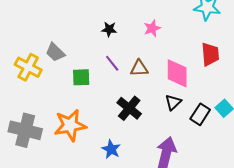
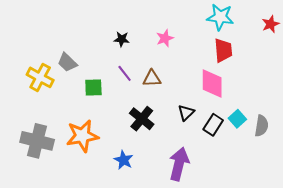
red trapezoid: (210, 54) -> (223, 50), moved
pink diamond: (177, 73) -> (212, 84), moved

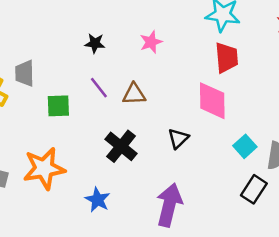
gray trapezoid: (67, 62) -> (25, 73), turned 45
black rectangle: (213, 125) -> (254, 189), moved

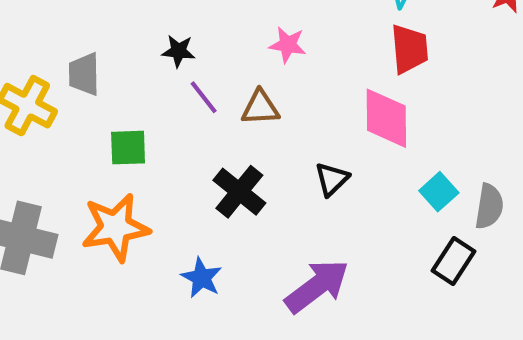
pink star: (151, 42) -> (288, 45), moved, turned 30
black star: (95, 43) -> (178, 51), moved
green square: (58, 106) -> (128, 148), moved
purple arrow: (169, 205) -> (317, 286), turned 39

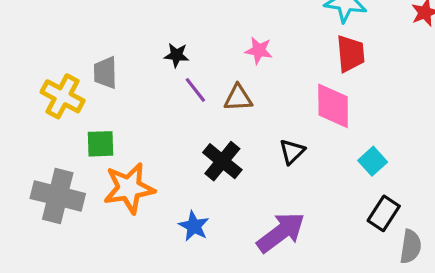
green square: (128, 148) -> (101, 144), moved
gray semicircle: (489, 206) -> (411, 247), moved

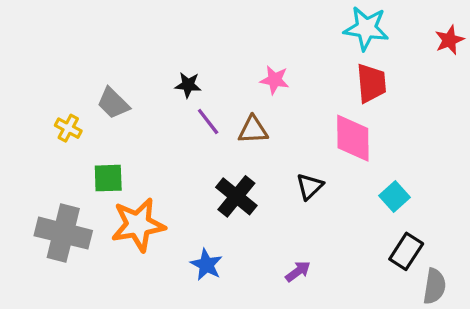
gray trapezoid: (105, 73) -> (113, 103), turned -44
yellow cross: (63, 96) -> (68, 128), size x0.6
purple arrow: (281, 232) -> (298, 271), size x0.5

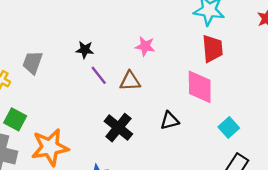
gray trapezoid: (113, 103) -> (33, 63), turned 65
green square: (108, 178) -> (15, 119), moved, turned 30
black triangle: (310, 186) -> (170, 121), turned 30

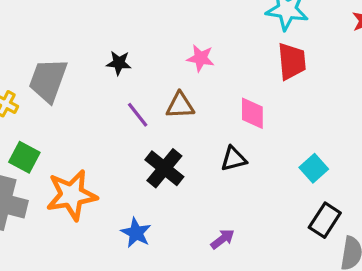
gray trapezoid: (33, 63) -> (48, 80), size x1.4
purple line: (99, 75) -> (138, 115), moved
pink diamond: (200, 87) -> (252, 113), moved, size x0.7

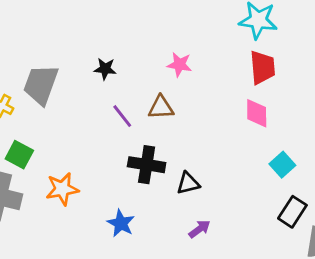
pink diamond: (252, 113) -> (257, 113), moved
black triangle: (234, 159) -> (188, 183), moved
black cross: (164, 168) -> (147, 165), turned -30
orange star: (72, 195) -> (62, 189), size x0.7

